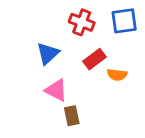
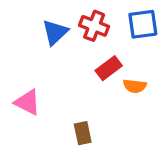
blue triangle: (48, 53) -> (55, 32), moved
pink triangle: (56, 90) -> (27, 102), moved

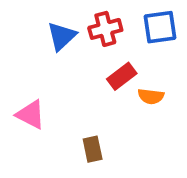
red cross: (94, 26) -> (105, 29), turned -36

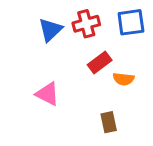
pink triangle: (31, 114) -> (47, 94), moved
brown rectangle: (93, 149) -> (109, 122), moved

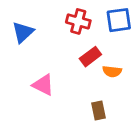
red cross: (86, 24) -> (78, 21), turned 30
blue triangle: (50, 30) -> (23, 32), moved

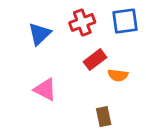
red cross: (78, 21) -> (82, 22), turned -35
blue triangle: (23, 32) -> (40, 34), moved

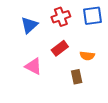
red rectangle: (95, 60) -> (60, 48), moved
brown rectangle: (104, 117) -> (77, 77), moved

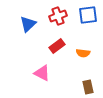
pink triangle: (33, 66) -> (42, 73), moved
brown rectangle: (77, 77) -> (88, 87), moved

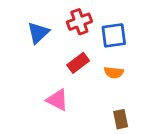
blue square: (88, 15) -> (114, 35), moved

